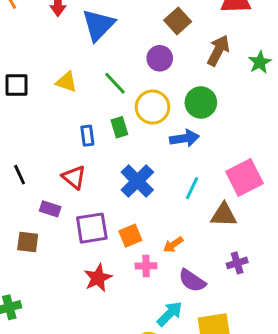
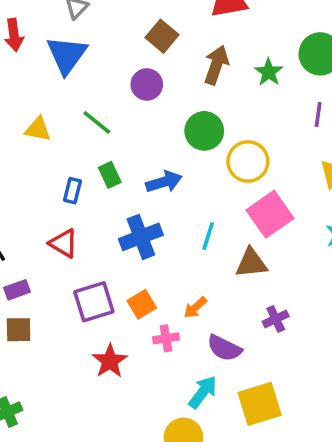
yellow circle: (153, 107) -> (248, 162), moved
blue rectangle: (87, 136) -> (72, 191), turned 30
blue arrow: (184, 138) -> (164, 182), moved
blue cross: (137, 181) -> (141, 237), turned 32
purple rectangle: (50, 209) -> (17, 290), moved, turned -30

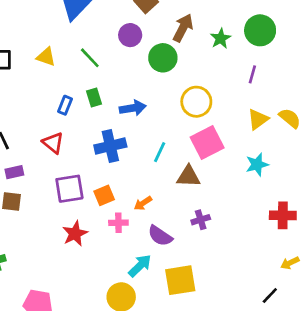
green circle: (204, 131) -> (163, 58), moved

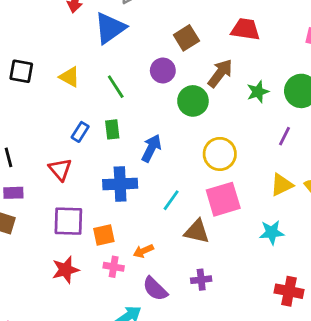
blue arrow: (133, 108) -> (151, 148), turned -65

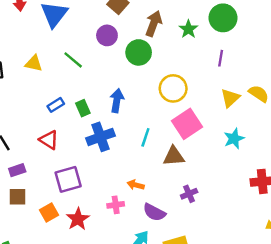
green rectangle: (112, 129) -> (83, 108), moved
blue rectangle: (80, 132) -> (56, 105), turned 42
orange square: (104, 235) -> (49, 213), moved
orange arrow: (143, 251) -> (136, 185), turned 56

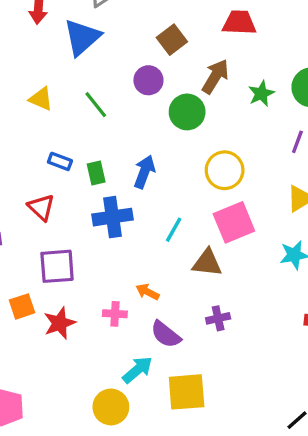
blue rectangle: (56, 105) -> (60, 161), turned 42

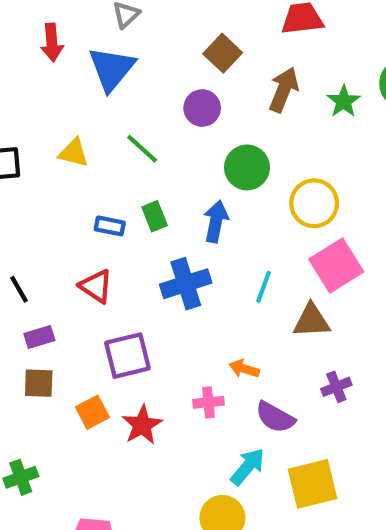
green circle: (187, 112) -> (247, 167), moved
green rectangle: (96, 173) -> (155, 216), moved

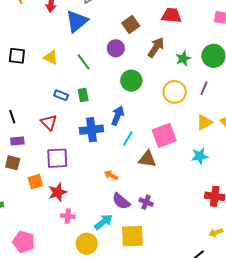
yellow circle: (314, 203) -> (175, 92), moved
blue arrow: (216, 221) -> (118, 116), moved
purple cross: (336, 387) -> (146, 202), moved, turned 32
pink cross: (208, 402) -> (68, 216), moved

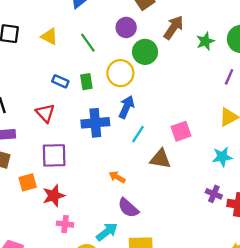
green circle: (131, 81) -> (145, 52), moved
yellow circle: (175, 92) -> (120, 73), moved
pink square: (164, 135) -> (181, 131), size x0.7
purple cross: (146, 202) -> (214, 194), moved

